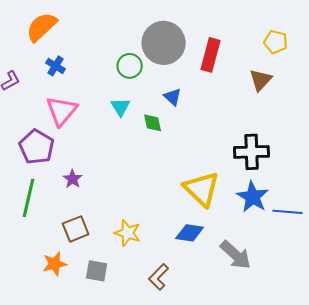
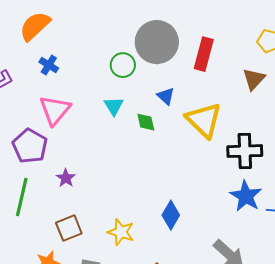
yellow triangle: (202, 189) -> (204, 120), moved
blue diamond: (190, 233) -> (171, 215), moved, turned -68

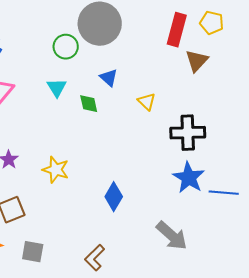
red rectangle: (204, 54) -> (177, 30), moved
yellow triangle: (204, 120) -> (147, 102), size x0.5
yellow star: (121, 232) -> (56, 170), moved

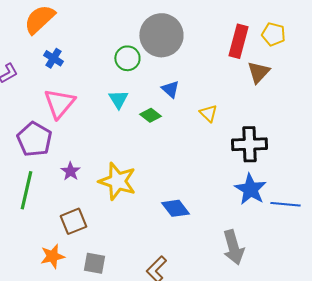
green diamond: (89, 104) -> (150, 115), turned -40
yellow star: (56, 170) -> (117, 181), size x1.4
blue diamond: (114, 197) -> (175, 208), turned -68
gray arrow: (172, 236) -> (233, 247), turned 32

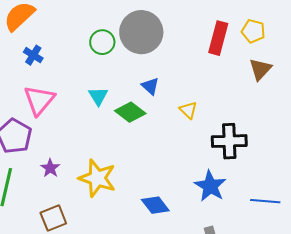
green circle: (127, 58) -> (102, 42), moved
brown triangle: (258, 72) -> (260, 69), moved
green diamond: (150, 115) -> (130, 112), size x1.4
blue star: (250, 189) -> (210, 186), moved

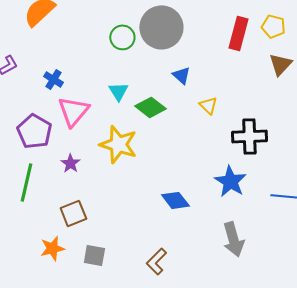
blue cross: (33, 55) -> (53, 79), moved
blue triangle: (150, 86) -> (181, 75), moved
pink triangle: (39, 100) -> (73, 111), moved
yellow star: (97, 178) -> (118, 144), moved

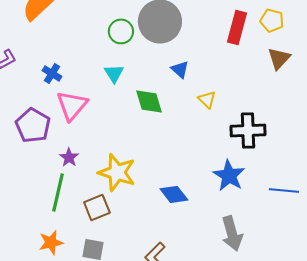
cyan triangle: (118, 91) -> (114, 73), moved
green diamond: (150, 107) -> (149, 101), turned 36
yellow star: (118, 144) -> (117, 172), moved
green line: (26, 182) -> (58, 192), moved
brown square: (73, 213) -> (97, 207), moved

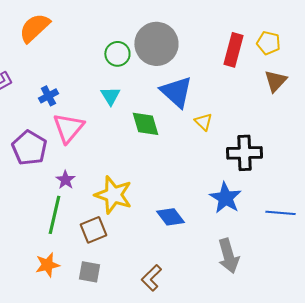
blue triangle: (180, 69) -> (176, 92), size x1.8
blue cross: (52, 73) -> (48, 96), turned 30

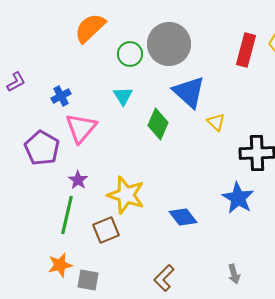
orange semicircle: (34, 28) -> (90, 28), moved
green diamond: (145, 124) -> (158, 124), turned 40
gray arrow: (228, 256) -> (234, 274), moved, size x0.6
gray square: (89, 272) -> (88, 280), moved

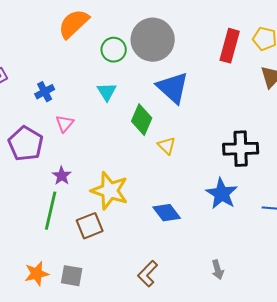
yellow triangle: (216, 122) -> (167, 146), moved
pink triangle: (81, 128) -> (65, 124), size x0.6
orange star: (60, 265) -> (37, 274), moved

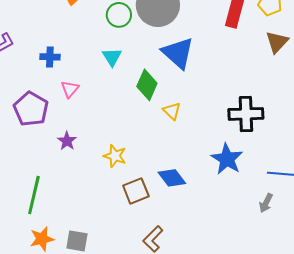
blue cross: (45, 92) -> (50, 57), turned 30
yellow star: (110, 191) -> (115, 156), size x0.6
green line: (51, 211) -> (34, 195), moved
brown square: (90, 226) -> (136, 191), moved
gray arrow: (218, 270) -> (266, 203), moved, turned 42

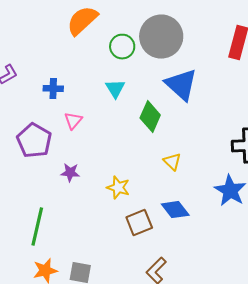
yellow triangle: (172, 111) -> (172, 162), moved
purple star: (67, 141) -> (70, 173), turned -30

